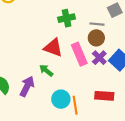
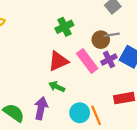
gray line: (97, 24) -> (112, 35), moved
red triangle: (53, 48) -> (58, 61), turned -30
purple cross: (99, 58) -> (109, 59), turned 32

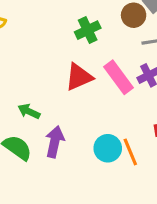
brown circle: (101, 40) -> (134, 15), moved
green arrow: (57, 87) -> (29, 111), moved

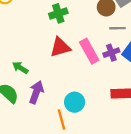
green cross: (88, 30) -> (58, 13), moved
orange line: (130, 152) -> (61, 119), moved

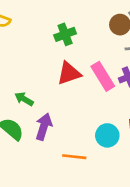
cyan circle: (75, 102) -> (107, 135), moved
orange line: (61, 119) -> (74, 157), turned -66

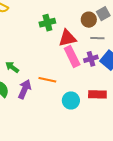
red triangle: (69, 73) -> (67, 38), moved
orange line: (74, 157) -> (47, 80), moved

